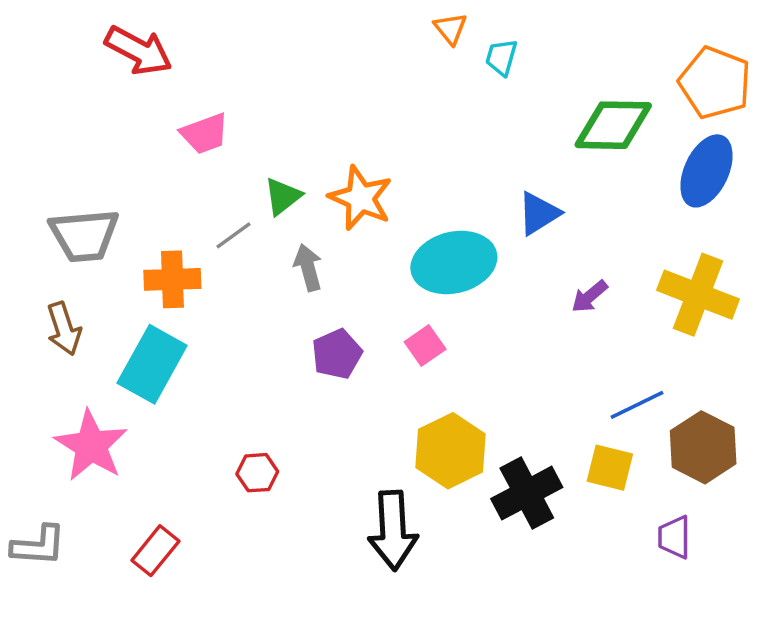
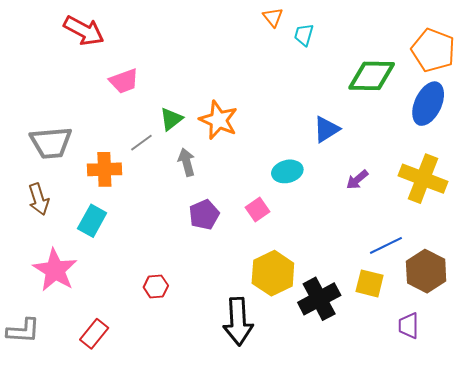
cyan ellipse: (454, 262) -> (287, 171), moved, size x0.6
cyan rectangle: (152, 364) -> (92, 221), size x0.7

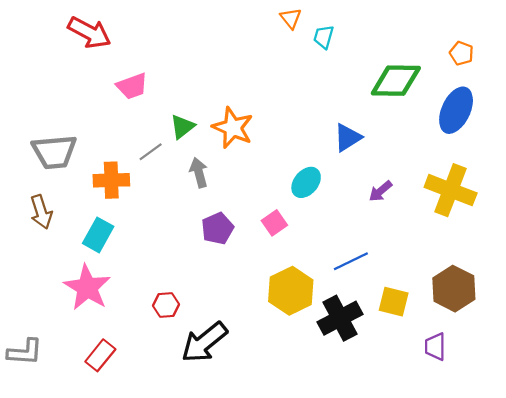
orange pentagon: (433, 50) -> (461, 53), size x0.5
cyan ellipse: (287, 171) -> (306, 182), turned -36
blue line: (386, 245) -> (351, 261), moved
pink star: (55, 270) -> (87, 287), moved
black arrow: (238, 321) -> (204, 342), moved, turned 54

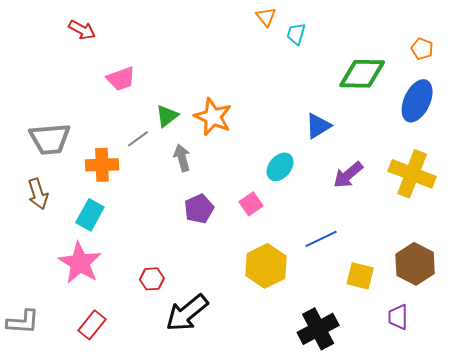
red arrow: (89, 32) -> (82, 30), size x0.7
purple arrow: (380, 191) -> (348, 175), size x1.4
black cross: (340, 318) -> (318, 329), moved

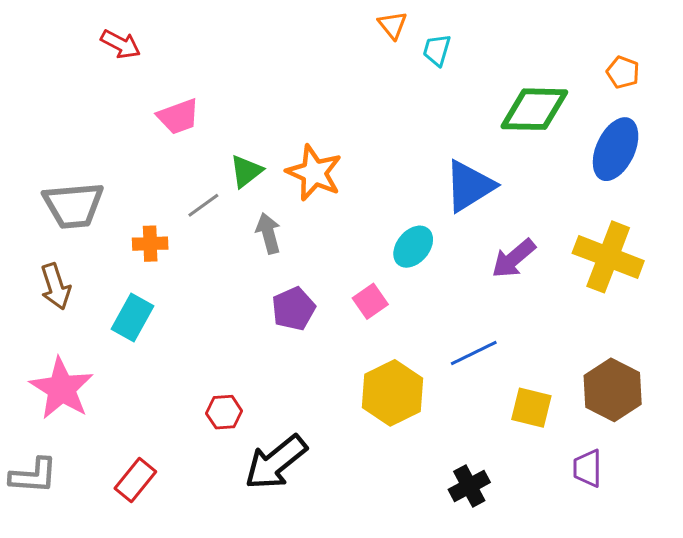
blue triangle: (318, 126) -> (469, 186), size x1.4
orange cross: (102, 165) -> (150, 244), size x0.7
pink star: (80, 263) -> (62, 388), moved
black cross: (318, 329) -> (469, 486), size x0.7

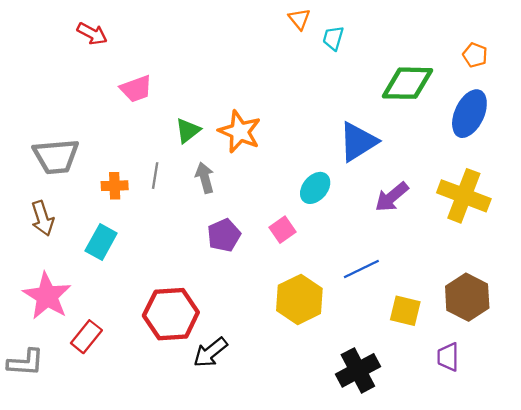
gray line: (203, 205) -> (155, 176), moved, turned -45
red hexagon: (224, 412) -> (171, 314), size x2.0
black arrow: (276, 462) -> (210, 352), size x0.7
red rectangle: (135, 480) -> (86, 337), moved
black cross: (469, 486) -> (358, 370), size x1.4

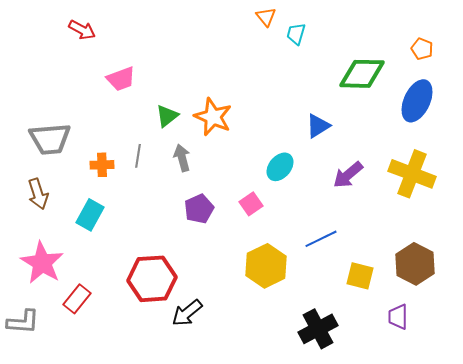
blue triangle: (358, 142) -> (318, 126), size x0.7

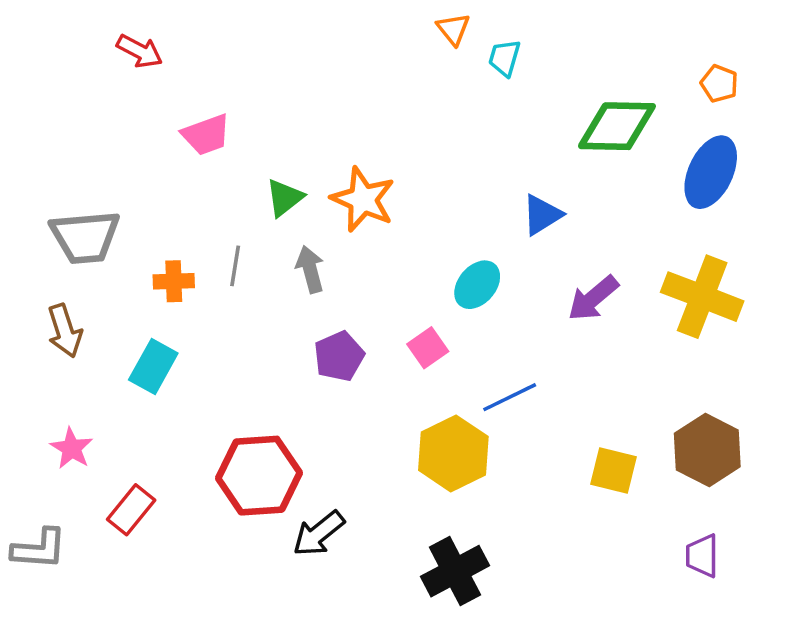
blue line: (321, 239) -> (510, 397), moved
pink star: (42, 263) -> (71, 448), size x0.6
purple trapezoid: (398, 317) -> (702, 556), moved
black cross: (318, 329) -> (455, 571), moved

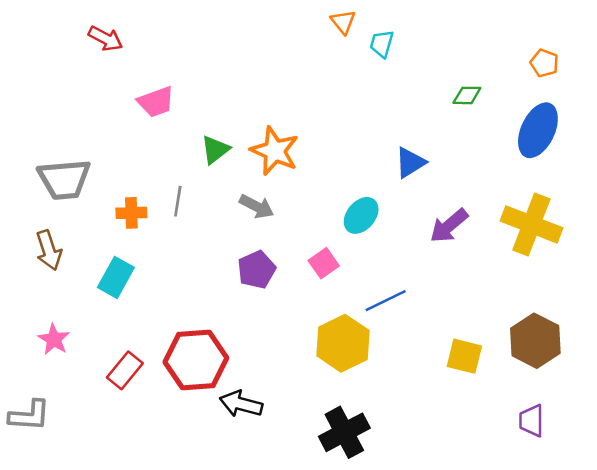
green diamond: (617, 126) -> (467, 95), size x0.5
gray arrow: (310, 269) -> (257, 206), moved, turned 132
red rectangle: (131, 510) -> (125, 370), moved
black arrow: (319, 534) -> (241, 404), turned 54

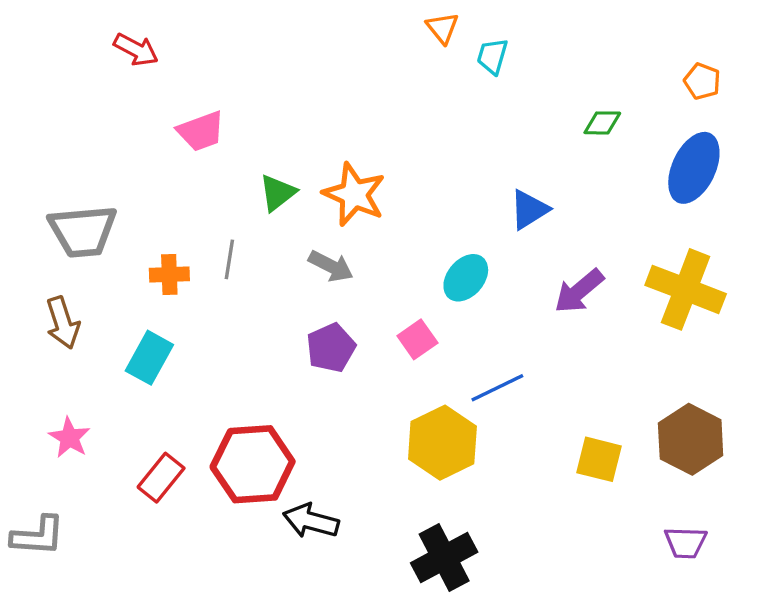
purple trapezoid: (531, 421) -> (686, 543), turned -88

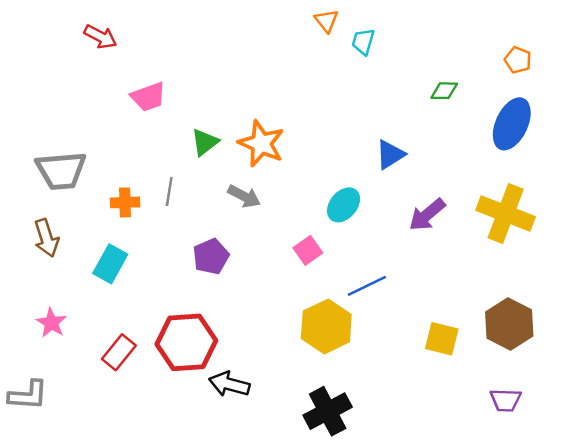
purple pentagon: (331, 348) -> (211, 256), moved

